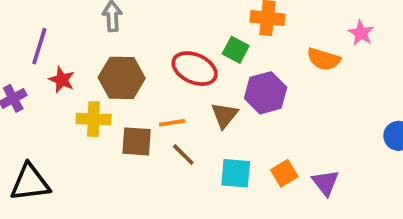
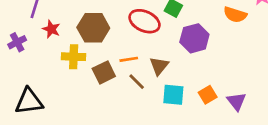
brown triangle: (224, 115) -> (159, 66), moved
brown square: (137, 141) -> (104, 72), turned -30

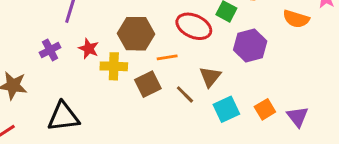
red star: (51, 29) -> (89, 49), moved
orange line: (129, 59) -> (167, 57), moved
cyan square: (173, 95) -> (226, 109), turned -30

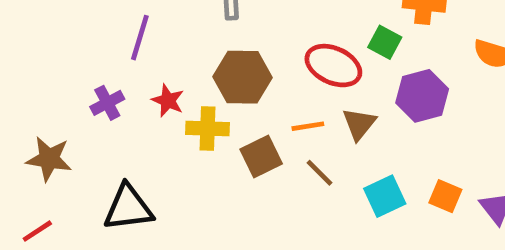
orange line: (167, 57) -> (308, 126), moved
brown triangle: (210, 77) -> (359, 124), moved
orange square: (265, 109) -> (445, 196), turned -36

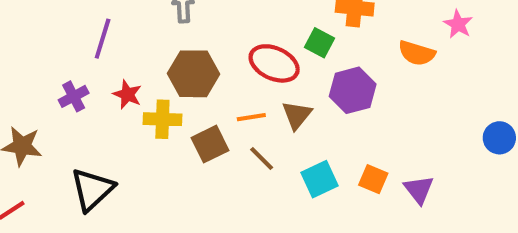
black triangle: (128, 208) -> (92, 189), turned -36

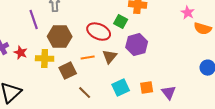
purple line: (103, 39) -> (34, 20), moved, turned -36
orange semicircle: (417, 53) -> (203, 29), moved
red star: (127, 94) -> (21, 53), moved
brown line: (262, 158) -> (85, 93), moved
orange square: (373, 179) -> (147, 88), turned -32

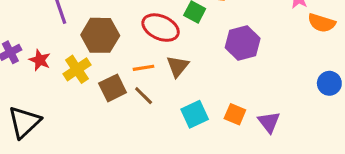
purple hexagon: (137, 45) -> (243, 43), moved
yellow cross: (45, 59) -> (77, 69), turned -36
orange square: (147, 88) -> (235, 114), turned 32
brown line: (85, 93) -> (144, 96), moved

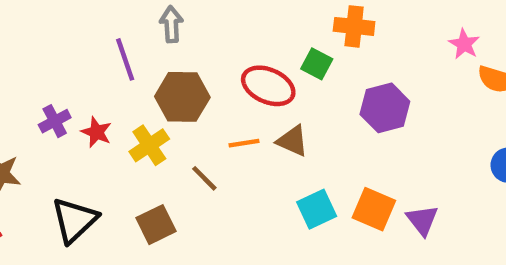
brown triangle: (178, 66) -> (292, 141), turned -45
brown square: (113, 88) -> (156, 225), moved
brown line: (144, 96) -> (204, 178), moved
orange square: (235, 114) -> (374, 209), size x1.4

